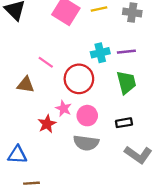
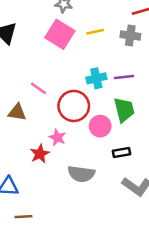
pink circle: (87, 116) -> (100, 126), moved

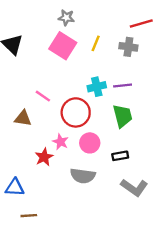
yellow line: (95, 32) -> (96, 43), turned -56
pink circle: (100, 126) -> (90, 143), moved

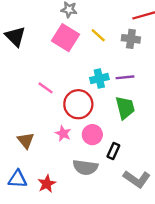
yellow line: (96, 43) -> (98, 35), turned -70
brown triangle: (23, 118) -> (26, 140), moved, turned 42
black rectangle: (120, 156) -> (113, 151), moved, turned -56
red star: (44, 157) -> (47, 184), moved

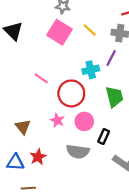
purple line: (125, 77) -> (111, 58), moved, turned -56
red star: (47, 184) -> (38, 157), moved

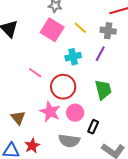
cyan cross: (91, 70) -> (73, 57), moved
pink star: (57, 120) -> (50, 112), size x1.5

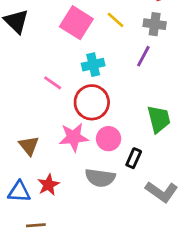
cyan cross: (73, 57) -> (93, 65), moved
green trapezoid: (103, 90) -> (159, 119), moved
pink star: (50, 112) -> (74, 137), turned -30

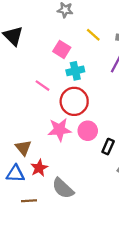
pink square: (76, 23) -> (62, 49), moved, size x0.7
brown triangle: (29, 146) -> (23, 148), moved
gray semicircle: (100, 178) -> (63, 188), moved, turned 35

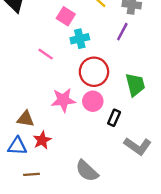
red circle: (74, 101) -> (94, 72), moved
brown triangle: (23, 148) -> (26, 119), turned -42
gray semicircle: (63, 188) -> (87, 171), moved

